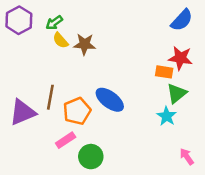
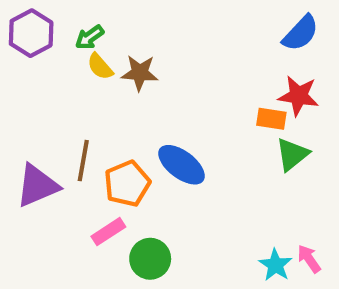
cyan star: (167, 116) -> (276, 265), moved

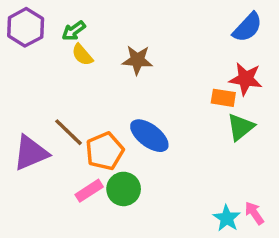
brown star: (140, 73) -> (137, 60), moved
brown line: (83, 161) -> (69, 132), turned -56
green circle: (150, 259) -> (124, 189), moved

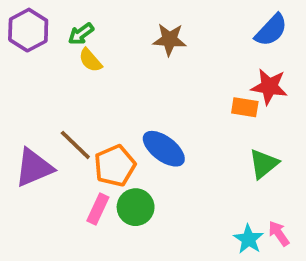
brown star: (137, 60) -> (169, 39), moved
green triangle: (241, 127) -> (264, 164), moved
pink rectangle: (89, 191) -> (98, 209), turned -32

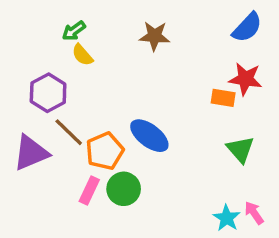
purple hexagon: (28, 30) -> (48, 93), moved
green triangle: (264, 164) -> (240, 149), turned -32

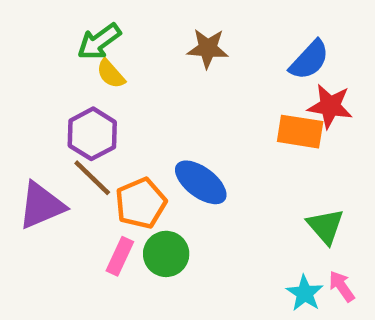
blue semicircle: (247, 27) -> (309, 60), moved
green arrow: (74, 31) -> (99, 41), size x1.4
purple hexagon: (48, 93) -> (92, 134), moved
orange rectangle: (223, 98) -> (300, 132), size x1.4
green triangle: (240, 149) -> (325, 226), moved

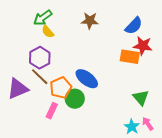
green circle: (166, 254) -> (75, 99), moved

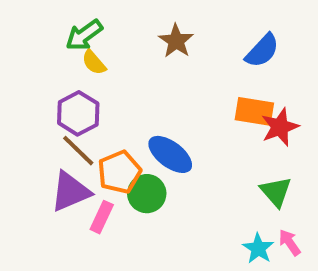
brown star: (90, 21) -> (176, 41), turned 30
red star: (143, 46) -> (280, 127), moved, turned -30
purple triangle: (18, 89) -> (70, 192), moved

